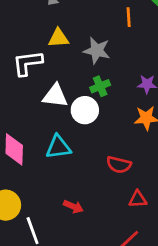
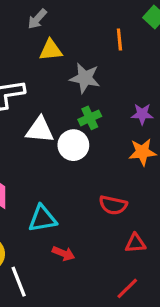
yellow triangle: (58, 38) -> (51, 50), moved
cyan triangle: (58, 147) -> (42, 219), moved

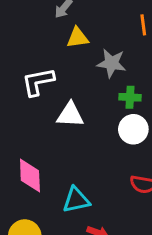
green cross: (90, 118) -> (130, 97), moved, turned 30
white circle: (73, 145) -> (133, 129), moved

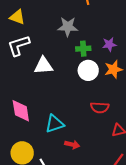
yellow triangle: (78, 38) -> (17, 17), moved, turned 35

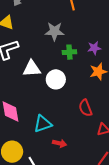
white circle: (88, 70) -> (56, 79), moved
red semicircle: (100, 107) -> (85, 108), turned 66

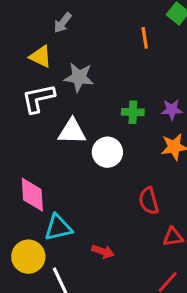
gray star: (55, 31) -> (79, 77), moved
cyan triangle: (43, 124) -> (58, 228), moved

